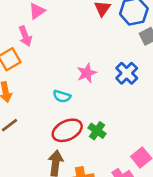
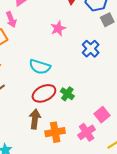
pink star: (87, 73) -> (58, 28), moved
cyan semicircle: (62, 96) -> (40, 67), size x1.5

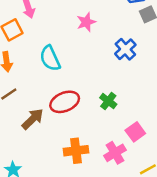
cyan semicircle: (40, 67) -> (50, 58), moved, turned 45
green cross: (67, 94) -> (108, 101), moved
brown arrow: (35, 119) -> (33, 119), moved, turned 36

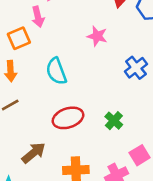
pink star: (86, 22) -> (97, 36), turned 30
brown arrow: (33, 119) -> (34, 153), moved

